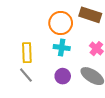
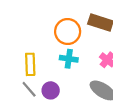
purple circle: (63, 76) -> (51, 90), moved

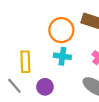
gray line: (29, 89) -> (14, 86), moved

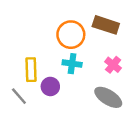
purple circle: (45, 87) -> (50, 86), moved

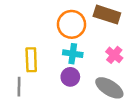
purple circle: (50, 86) -> (70, 77), moved
gray line: (19, 96) -> (19, 87), turned 42

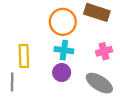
pink cross: (114, 55) -> (104, 51), turned 35

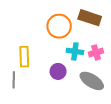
cyan cross: (64, 50) -> (75, 51), moved

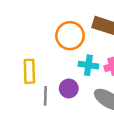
gray line: (14, 80) -> (45, 96), moved

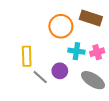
gray line: (45, 96) -> (40, 77), turned -49

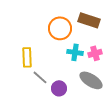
purple circle: (60, 71) -> (59, 88), moved

